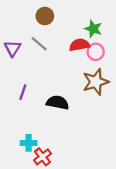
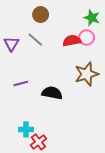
green star: (93, 29) -> (92, 18), moved
pink circle: (96, 52) -> (87, 38), moved
purple line: (23, 92) -> (21, 83), turned 56

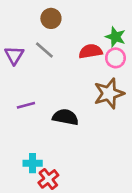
green star: (92, 18) -> (115, 37), moved
pink circle: (87, 38) -> (115, 58), moved

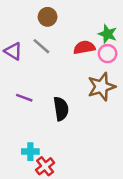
purple triangle: (14, 55) -> (13, 51), turned -30
purple line: (26, 105) -> (24, 98), turned 35
black semicircle: (65, 117) -> (61, 109), turned 70

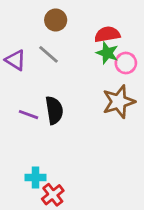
green star: (108, 34) -> (107, 53), moved
red semicircle: (84, 47) -> (107, 34), moved
black semicircle: (61, 109) -> (54, 110), moved

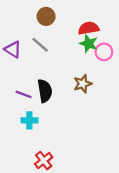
brown star: (119, 102) -> (83, 84), moved, size x0.7
cyan cross: (36, 178) -> (29, 120), moved

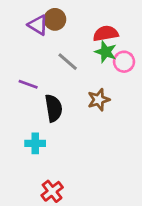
gray line: (40, 45) -> (68, 62), moved
purple triangle: (13, 49) -> (38, 25), moved
purple line: (24, 94) -> (28, 84), moved

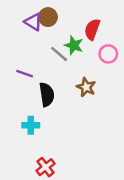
red semicircle: (106, 33) -> (92, 29), turned -60
green star: (106, 52) -> (74, 45), moved
brown star: (99, 100) -> (86, 87), turned -30

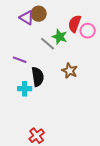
pink circle: (108, 54) -> (88, 31), moved
cyan cross: (31, 125) -> (25, 89), moved

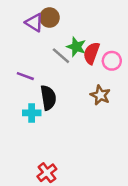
red semicircle: (75, 24) -> (91, 53), moved
pink circle: (88, 31) -> (112, 61), moved
brown star: (70, 71) -> (100, 95), moved

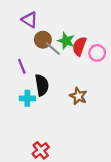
brown circle: (49, 18) -> (43, 40), moved
purple line: (25, 76) -> (22, 66), turned 48
brown star: (100, 95) -> (78, 96), moved

